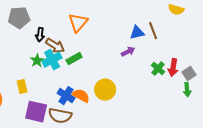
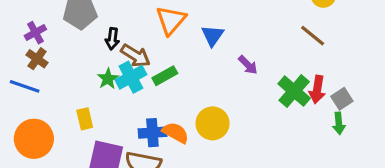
brown line: (153, 31) -> (313, 36), moved, turned -30
blue triangle: (137, 33) -> (213, 36), moved, turned -42
purple arrow: (128, 52) -> (248, 65), turned 72
green cross: (158, 69) -> (294, 91), size x1.5
blue cross: (66, 96) -> (152, 133), turned -36

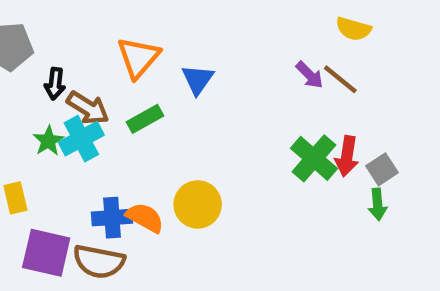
purple arrow: (248, 65) -> (310, 75), moved
green rectangle: (165, 76) -> (145, 119), moved

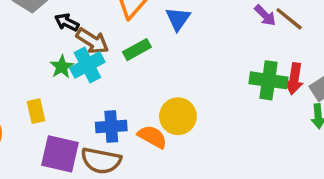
black arrow: (55, 84) -> (67, 22), turned 110
green cross: (314, 158) -> (269, 80), turned -33
orange semicircle: (145, 218) -> (152, 137), moved

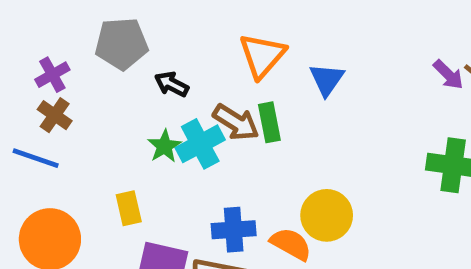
brown arrow: (92, 41) -> (236, 122), moved
green rectangle: (137, 50) -> (269, 122), turned -72

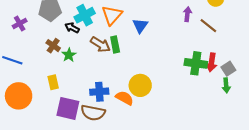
purple arrow: (448, 75) -> (187, 14), moved, turned -128
brown cross: (55, 115) -> (53, 46), moved
cyan cross: (200, 144) -> (85, 15), moved

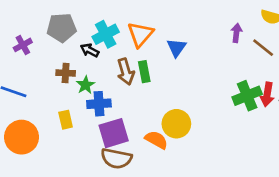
brown arrow: (100, 44) -> (126, 72), turned 42
brown cross: (53, 46) -> (66, 73), turned -32
green cross: (196, 63) -> (247, 96), turned -30
blue cross: (99, 92) -> (99, 104), moved
purple square: (68, 108) -> (114, 133), moved, turned -30

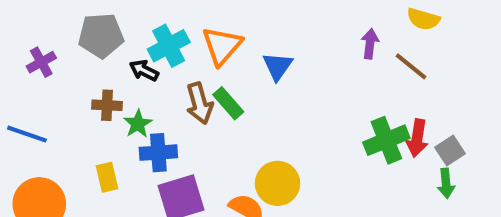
green rectangle: (144, 72) -> (228, 103), turned -30

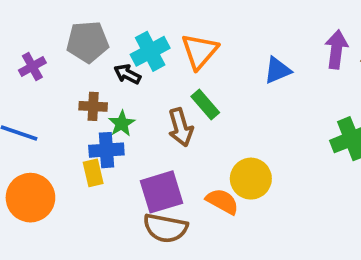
purple arrow: (370, 44) -> (336, 49), size x1.4
blue triangle: (278, 66) -> (277, 70), moved, turned 32
brown arrow: (199, 103) -> (181, 127), moved
blue cross: (158, 153) -> (106, 150), moved

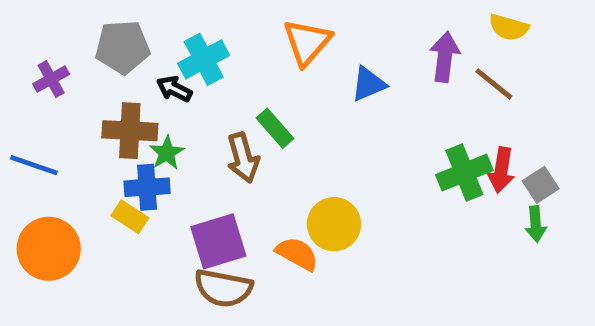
orange triangle: (200, 51) -> (307, 42), moved
brown cross: (93, 106) -> (130, 131), size x1.5
yellow rectangle: (93, 173) -> (130, 217), turned -44

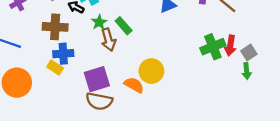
green star: (167, 153) -> (99, 22), moved

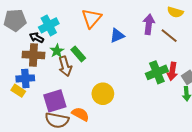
brown cross: (55, 27) -> (33, 55), moved
orange semicircle: (134, 85) -> (80, 114), moved

